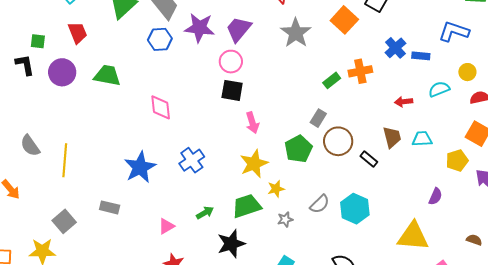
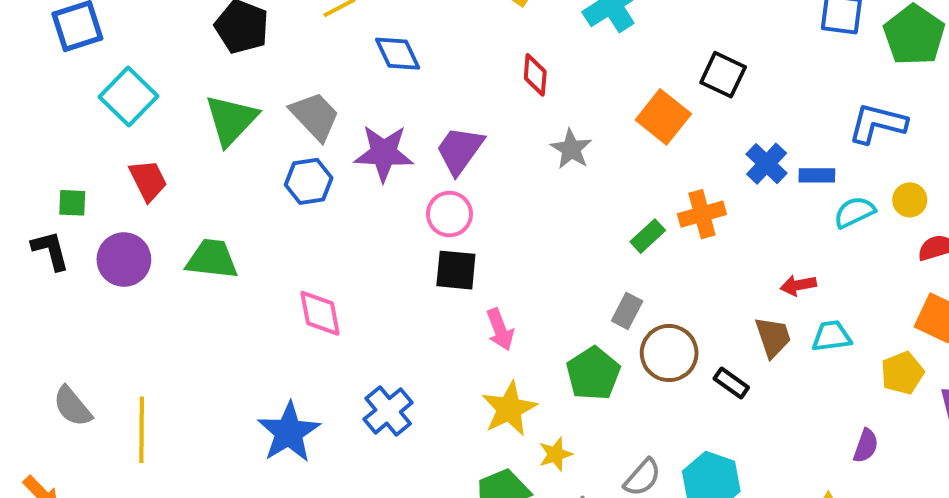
gray star: (296, 33) -> (571, 149), size x0.7
cyan semicircle: (439, 89) -> (854, 212), moved
red arrow: (404, 102) -> (798, 285), moved

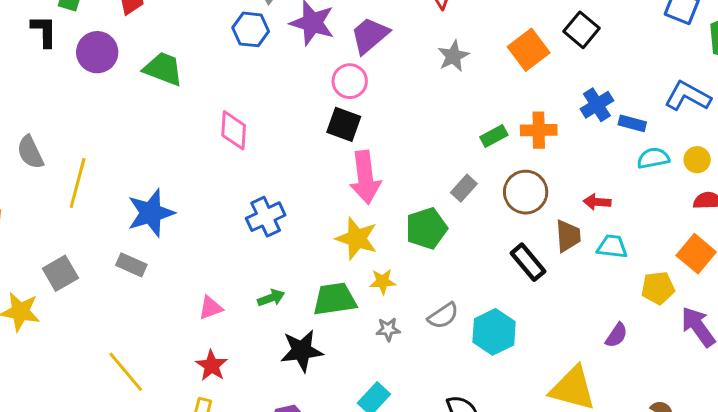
pink arrow: (500, 330) -> (365, 177), size x1.6
brown circle: (669, 353) -> (526, 192), moved
black rectangle: (731, 383) -> (528, 262), size x1.4
yellow star: (509, 409) -> (357, 238), turned 30
blue star: (289, 432) -> (151, 213), moved

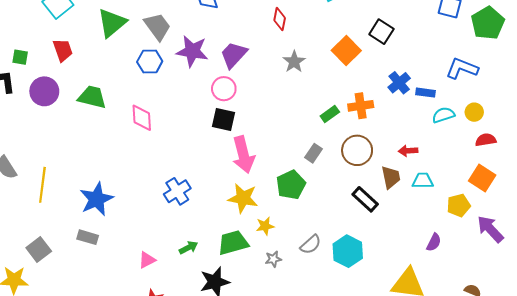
pink diamond: (234, 130) -> (142, 118), moved

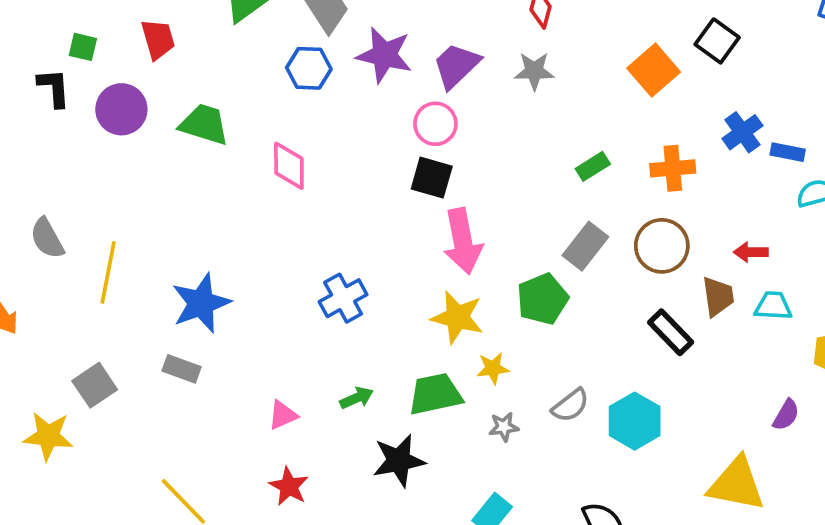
gray star: (294, 62) -> (534, 71), moved, turned 30
green rectangle: (330, 114) -> (593, 166), moved
gray rectangle: (314, 153) -> (585, 246), size x1.4

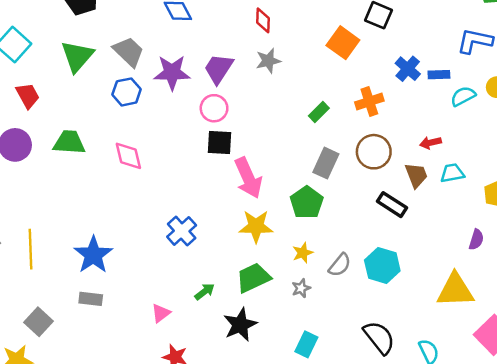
yellow star: (493, 368) -> (303, 253), moved

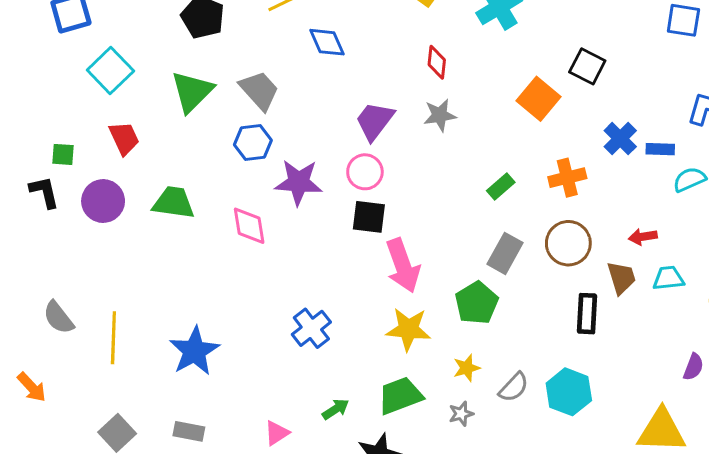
purple star: (172, 73) -> (299, 182), moved
black rectangle: (392, 205) -> (587, 314), turned 56
gray rectangle: (91, 299) -> (189, 431), moved

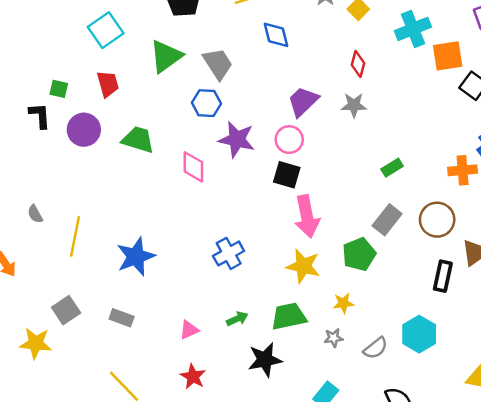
orange square: (538, 99) -> (448, 56), moved, turned 32
orange cross: (567, 178) -> (463, 170), moved
gray semicircle: (58, 318) -> (35, 214), size x0.7
gray semicircle: (514, 387) -> (375, 348), moved

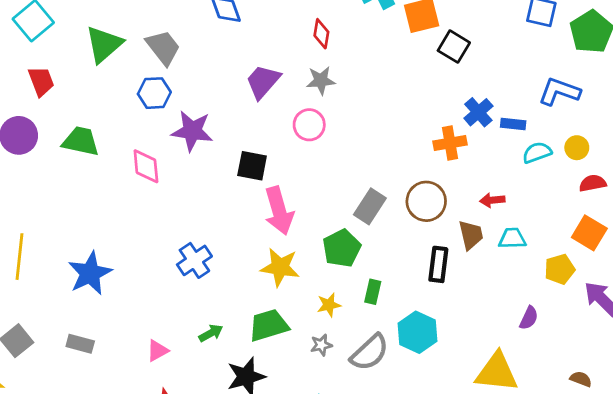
pink circle: (289, 140) -> (309, 125), moved
green rectangle: (392, 168) -> (373, 292), moved, turned -40
gray semicircle: (375, 348) -> (370, 352), size x1.4

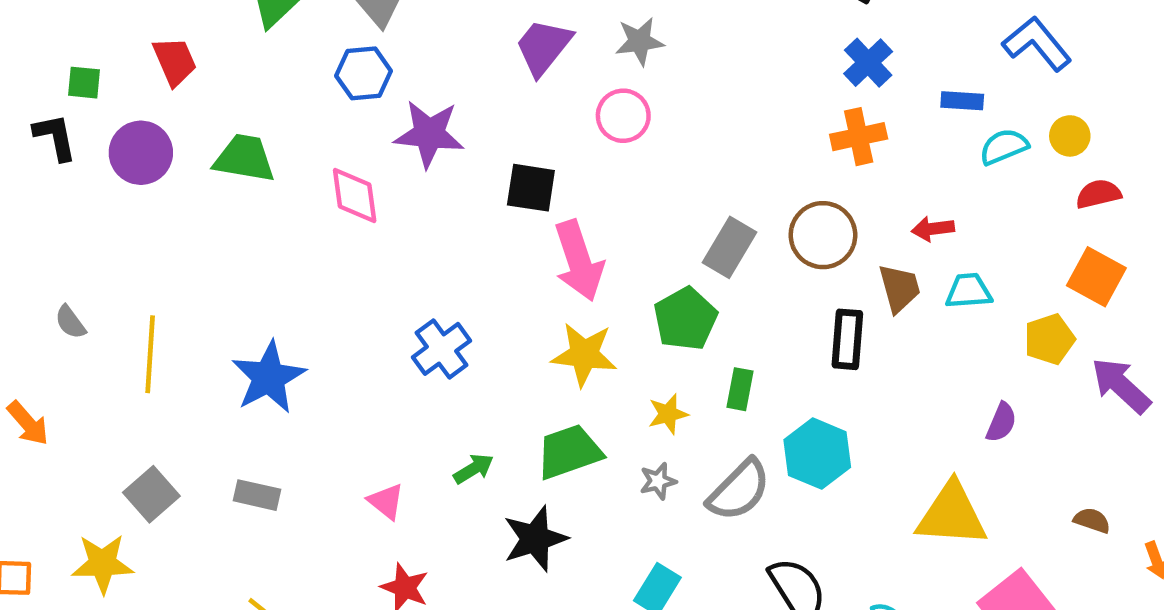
blue L-shape: (559, 92) -> (1037, 44), turned 33
blue cross: (478, 112) -> (868, 63), moved
pink triangle: (157, 351) -> (386, 501), turned -50

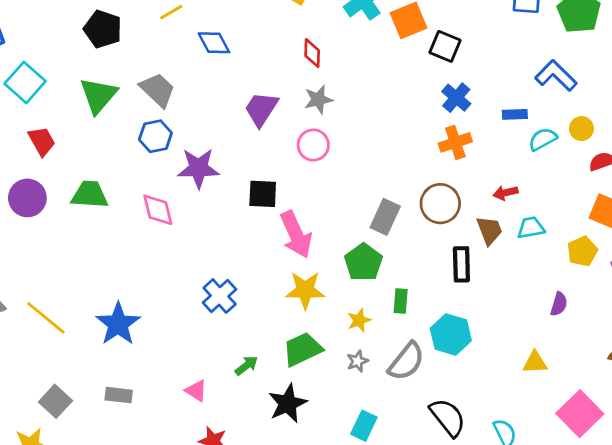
yellow line: (150, 354) -> (46, 318), turned -48
yellow triangle: (952, 515) -> (535, 362), size x0.6

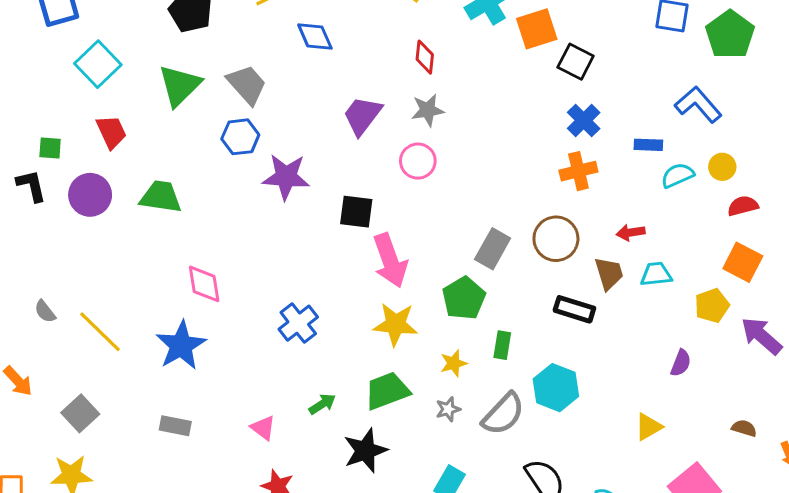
pink diamond: (158, 210) -> (204, 284), moved
black rectangle: (461, 264) -> (574, 309), turned -76
yellow triangle: (535, 362) -> (649, 427), turned -32
gray square: (55, 401) -> (80, 413), moved

